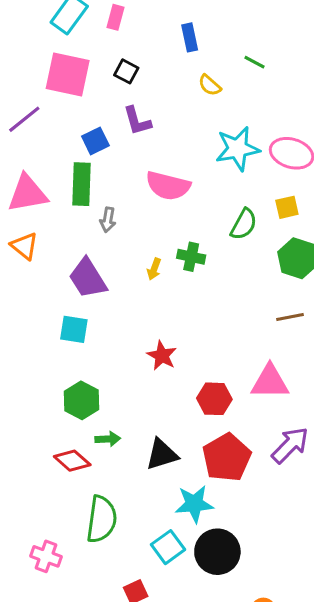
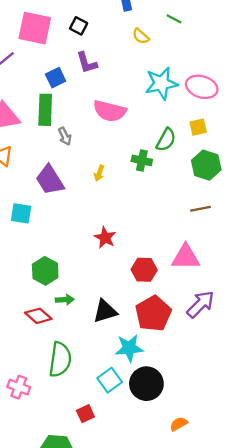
gray arrow: (108, 220) -> (65, 136), turned -36
green cross: (191, 257) -> (142, 160), moved
cyan square: (74, 329) -> (21, 213), moved

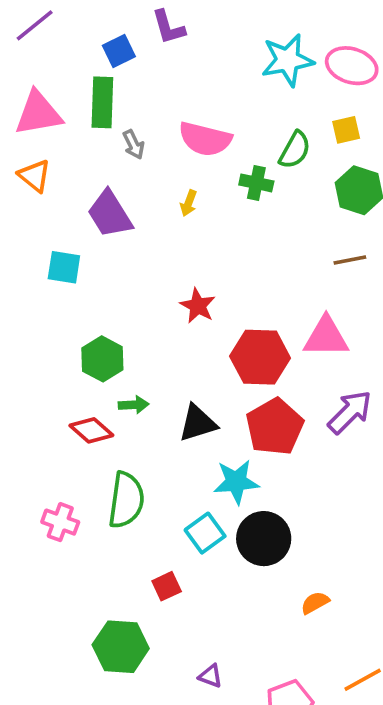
pink semicircle: (110, 111) -> (205, 139), moved
red hexagon: (144, 270) -> (260, 357), size x1.4
pink cross: (19, 387) -> (60, 522), moved

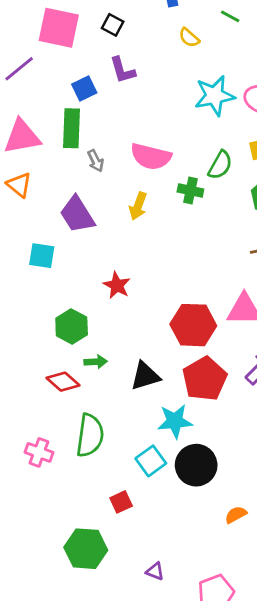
yellow arrow: (189, 203) -> (138, 206), size x1.4
red star: (198, 306) -> (117, 285), moved

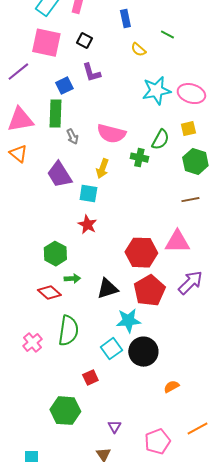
cyan square: (42, 256) -> (88, 194), moved
pink cross: (39, 452) -> (32, 343), turned 30
purple triangle: (155, 571) -> (114, 427), turned 40

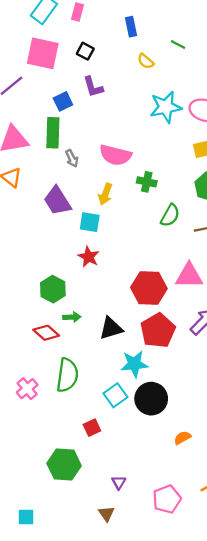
green semicircle: (160, 140) -> (170, 215), moved

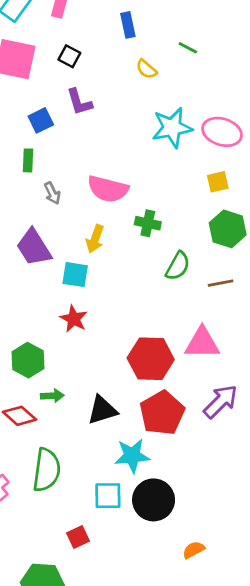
green rectangle: (53, 133) -> (28, 160), size x0.6
cyan square: (115, 395) -> (108, 496), turned 35

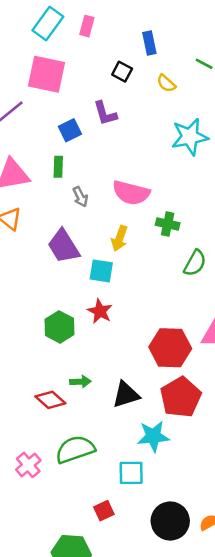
black square: (69, 56) -> (122, 72), moved
green hexagon: (28, 360) -> (60, 327), moved
green semicircle: (47, 470) -> (75, 449), turned -117
black circle: (154, 500) -> (170, 521), moved

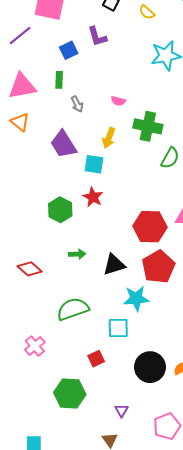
pink semicircle: (131, 193) -> (118, 101), size x0.5
green cross: (168, 224) -> (148, 126), size x1.5
red diamond: (50, 400) -> (30, 269), moved
pink cross: (28, 465) -> (35, 346), moved

